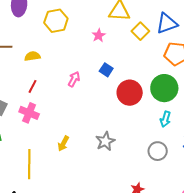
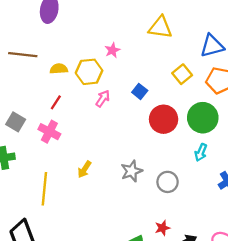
yellow hexagon: (56, 21) -> (89, 72), moved
yellow square: (140, 31) -> (182, 74), moved
pink star: (99, 35) -> (112, 50), moved
gray circle: (158, 151) -> (168, 182), moved

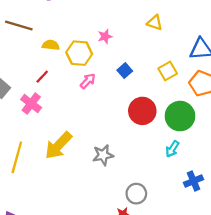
yellow triangle: (160, 27) -> (155, 23), size x0.7
blue square: (140, 91) -> (125, 71), moved
yellow arrow: (84, 169) -> (58, 145), size x1.8
gray circle: (168, 182) -> (136, 194), moved

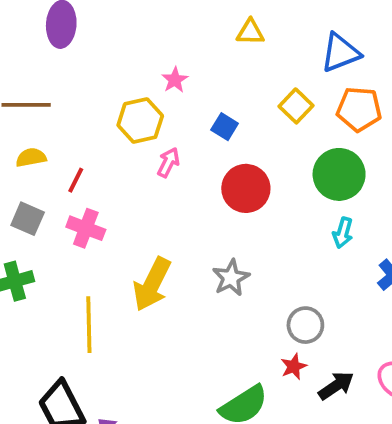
yellow semicircle: (51, 45) -> (31, 157), moved
red line: (42, 77) -> (76, 180), moved
red circle: (142, 111) -> (246, 188), moved

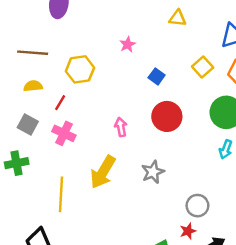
yellow hexagon: (140, 120) -> (80, 69), moved
pink arrow: (168, 162) -> (121, 127), moved, turned -42

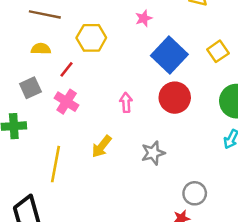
blue square: (157, 76) -> (169, 55), size x2.0
gray square: (28, 124) -> (30, 88), turned 30
yellow arrow: (103, 172) -> (102, 146), size x0.7

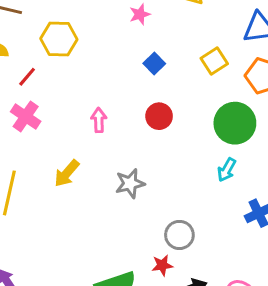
pink star: (144, 18) -> (140, 14), moved
blue square: (169, 55) -> (154, 64), size x0.5
red circle: (175, 98) -> (159, 116), size x0.7

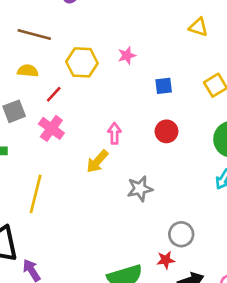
pink star: (140, 14) -> (127, 55), moved
blue square: (154, 64) -> (164, 86), turned 36
yellow arrow: (67, 173) -> (97, 161), moved

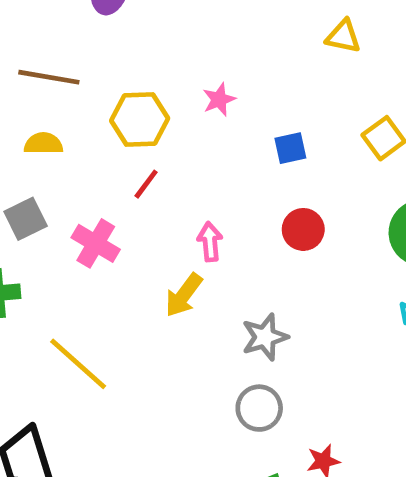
red line: (54, 94) -> (146, 184), moved
yellow line: (36, 194) -> (78, 364), turned -57
gray circle: (181, 234) -> (259, 408), moved

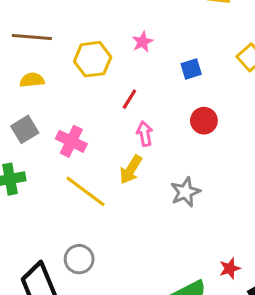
red line: (146, 184) -> (129, 99), moved
yellow line: (78, 364) -> (86, 191), moved
gray circle: (259, 408) -> (79, 259), moved

